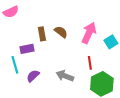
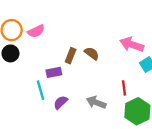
pink arrow: (89, 33) -> (132, 45), moved, turned -95
brown rectangle: (42, 34) -> (71, 56), turned 32

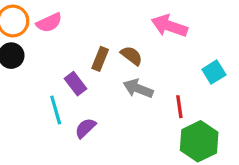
pink arrow: (132, 45) -> (169, 26), moved
purple rectangle: (54, 72) -> (75, 84), turned 64
gray arrow: (96, 102) -> (138, 89), moved

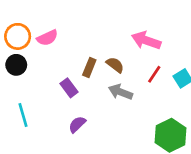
red line: (179, 107) -> (154, 74), moved, turned 42
cyan line: (56, 110) -> (23, 115), moved

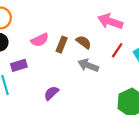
pink semicircle: (47, 38) -> (40, 40), moved
purple rectangle: (69, 88) -> (19, 65), moved, turned -70

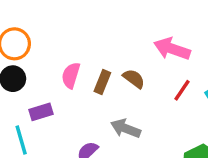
pink semicircle: (40, 40) -> (71, 75), turned 132
gray arrow: (88, 65) -> (126, 128), moved

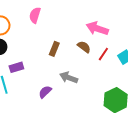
pink semicircle: (71, 75) -> (35, 15), moved
brown semicircle: (134, 79) -> (84, 47), moved

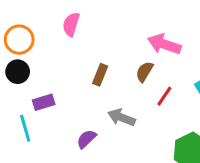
brown semicircle: (84, 47) -> (144, 72), turned -96
red line: (103, 54) -> (164, 96), moved

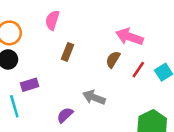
brown rectangle: (100, 75) -> (67, 52), moved
red line: (164, 96) -> (138, 70), moved

